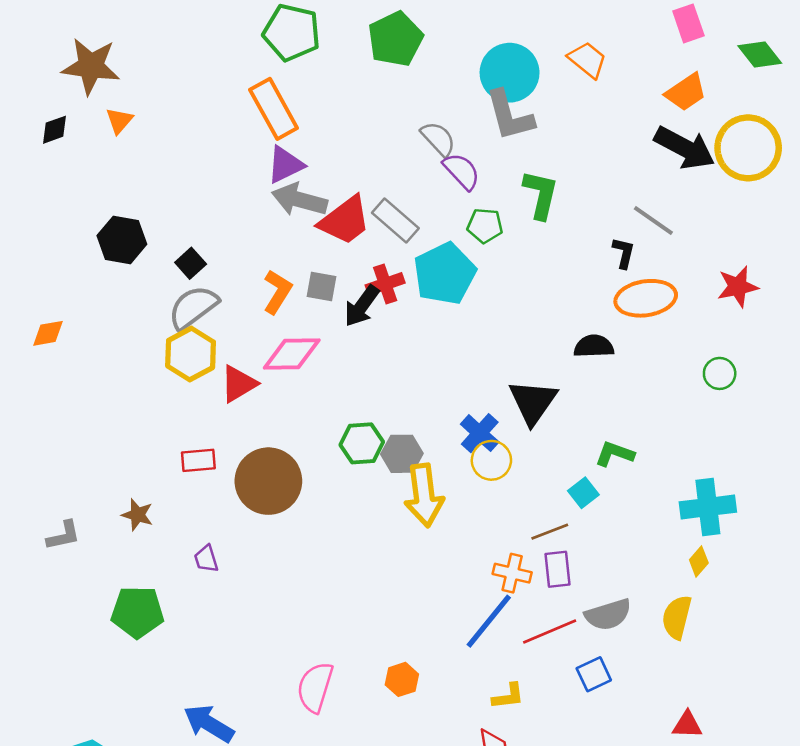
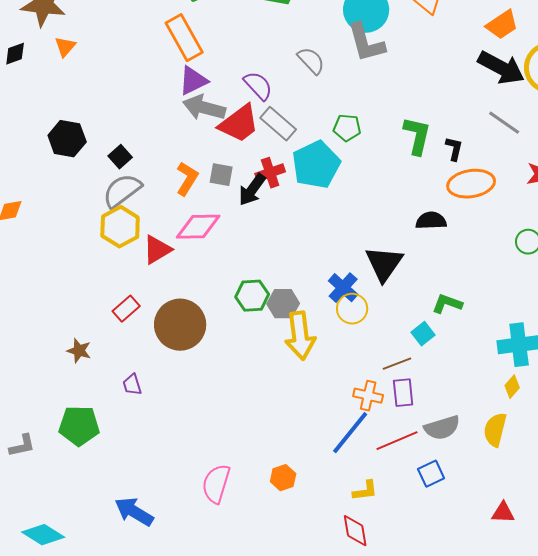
purple semicircle: (462, 171) -> (258, 86), moved
green L-shape: (541, 195) -> (417, 136), moved
gray line: (653, 220) -> (504, 123), moved
red rectangle: (198, 460) -> (126, 309), turned -36
gray L-shape: (64, 536) -> (22, 446), moved

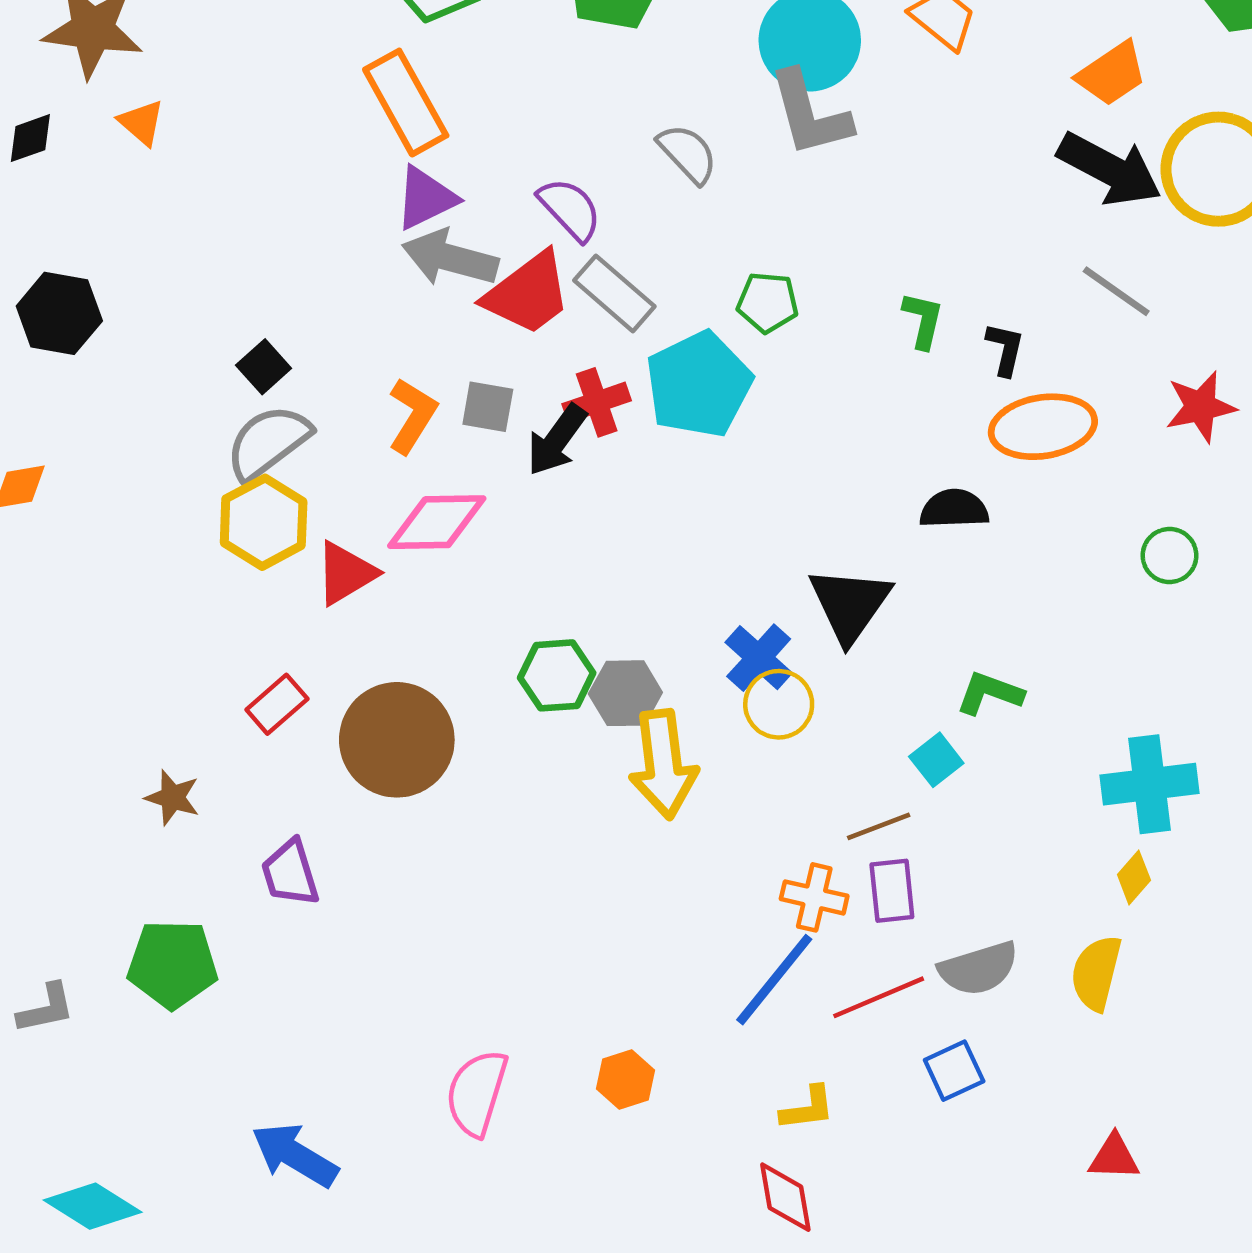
orange triangle: (65, 47) -> (141, 123), turned -30
green L-shape: (417, 136) -> (923, 320), size x0.7
black hexagon: (67, 139) -> (59, 313), moved
purple trapezoid: (132, 385) -> (290, 873), size x1.4

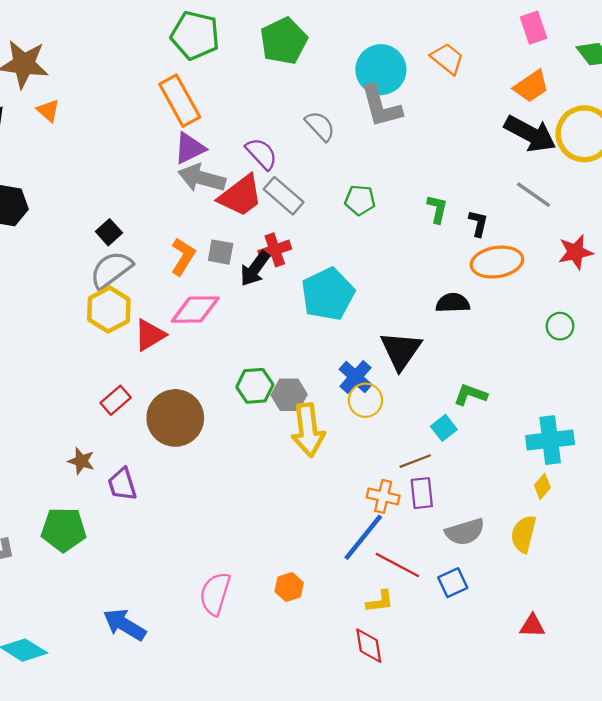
cyan pentagon: (699, 385) -> (328, 294), moved
brown star: (173, 798) -> (81, 461), moved
red line: (879, 997) -> (397, 565), moved, turned 51

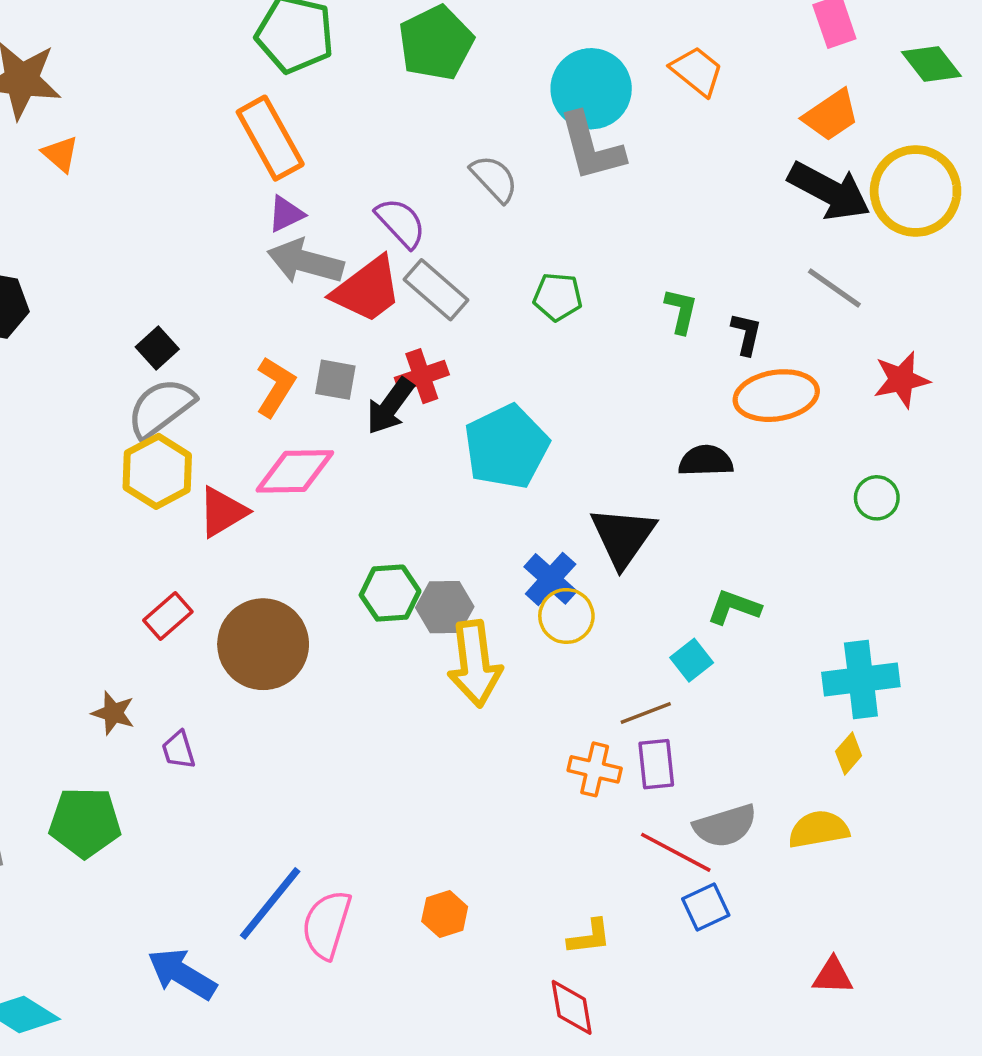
purple triangle: (190, 148) -> (286, 214), size x0.7
purple trapezoid: (122, 484) -> (178, 750), size x0.7
yellow semicircle: (524, 534) -> (819, 829), turned 66
blue line: (363, 537) -> (270, 903), moved
red line: (397, 565) -> (676, 852), moved

